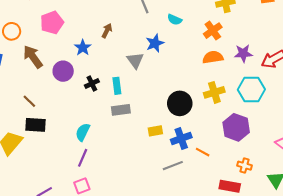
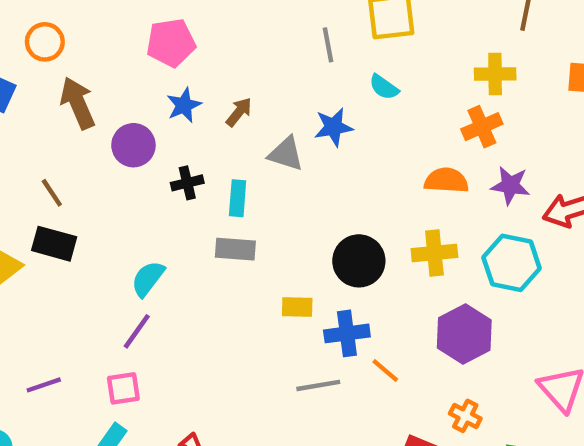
pink pentagon: (52, 23) -> (171, 43), moved
brown arrow: (107, 31) -> (239, 112), moved
orange cross: (213, 31) -> (482, 127), moved
gray triangle: (135, 60) -> (286, 154), turned -48

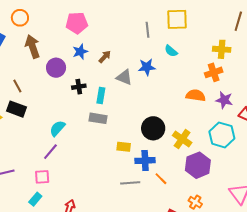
yellow cross: (434, 253) -> (182, 139), moved, turned 36

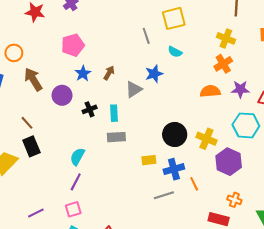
yellow cross: (222, 49) -> (226, 38), turned 30
gray triangle: (124, 77) -> (134, 89), turned -42
black rectangle: (17, 109) -> (31, 146), turned 60
orange line: (161, 179) -> (194, 184), turned 32

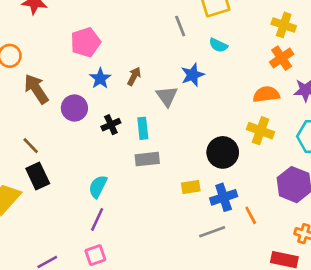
gray triangle: (134, 89) -> (167, 96), turned -30
yellow cross: (206, 139) -> (261, 131), moved

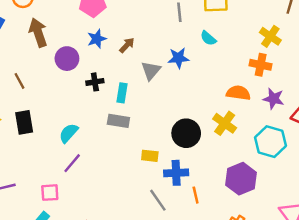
orange cross: (282, 58) -> (261, 65), turned 30
black rectangle: (38, 176) -> (24, 122), moved
purple line: (97, 219) -> (72, 163), moved
gray line: (212, 232) -> (158, 200), turned 60

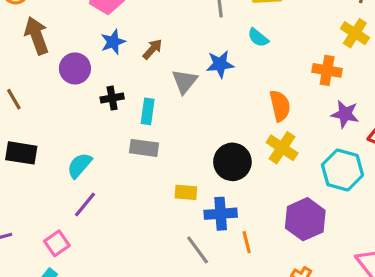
yellow cross: (270, 36) -> (355, 33), moved
orange semicircle: (238, 93) -> (280, 106), moved, turned 70
black rectangle: (24, 122) -> (21, 153), turned -70
pink square: (50, 193) -> (57, 243), turned -30

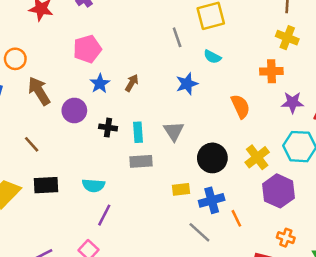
gray triangle: (184, 81) -> (174, 131), moved
black cross: (112, 98) -> (108, 128), turned 30
yellow cross: (282, 148) -> (257, 157), moved, turned 30
cyan semicircle: (79, 165) -> (93, 185), turned -115

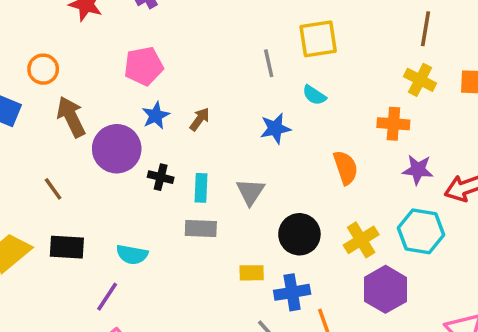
purple circle: (74, 110) -> (117, 149), size x1.4
purple line: (104, 215) -> (107, 297), moved

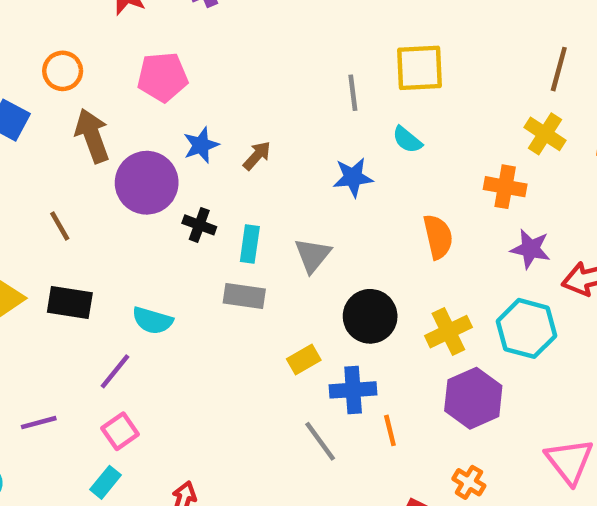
pink pentagon: (144, 66) -> (163, 77), moved
yellow rectangle: (252, 273) -> (304, 359), turned -35

